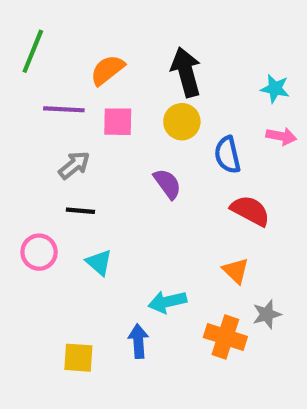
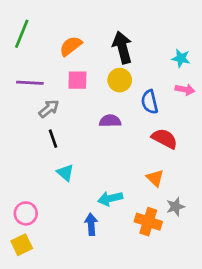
purple line: (64, 109) -> (30, 83), moved
purple semicircle: (167, 184) -> (110, 121), turned -55
black line: (80, 211) -> (53, 139), turned 66
pink circle: (39, 252) -> (26, 213), moved
yellow square: (78, 358) -> (22, 245), moved, turned -30

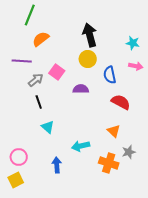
green line: (22, 34) -> (30, 15), moved
orange semicircle: (71, 46) -> (41, 39), moved
pink square: (77, 80) -> (57, 72), moved, turned 35
blue arrow: (91, 224) -> (57, 165), moved

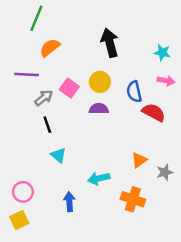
yellow circle: (88, 59) -> (100, 82), moved
red semicircle: (121, 102) -> (154, 112), moved
orange triangle: (114, 131) -> (139, 160), turned 40
gray star: (129, 152) -> (165, 172), moved

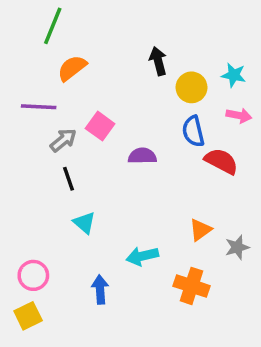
black arrow: (110, 43) -> (158, 61), size x0.7
yellow circle: (100, 82) -> (191, 87), moved

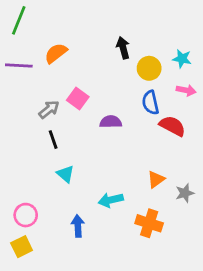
green line: (53, 26) -> (19, 20), moved
purple line: (39, 107) -> (19, 66), moved

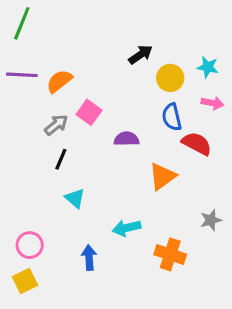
black arrow: (123, 48) -> (141, 55), turned 70
orange semicircle: (56, 53) -> (59, 81), moved
black line: (53, 140) -> (61, 159), turned 42
orange triangle: (156, 179) -> (162, 176), moved, size x1.4

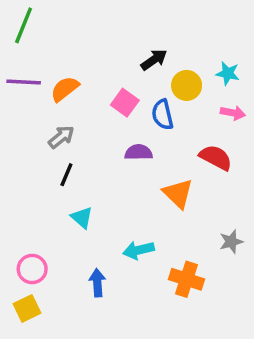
pink square: (89, 112) -> (125, 103), moved
blue semicircle: (172, 117) -> (163, 115), moved
orange triangle: (162, 176) -> (178, 194), turned -40

